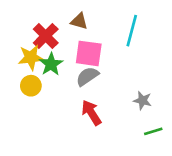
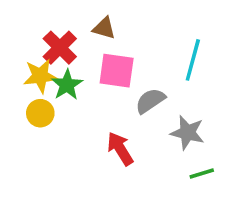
cyan line: (132, 31) -> (193, 60), moved
gray semicircle: (87, 76) -> (150, 101), moved
gray star: (142, 101) -> (187, 133), size x1.4

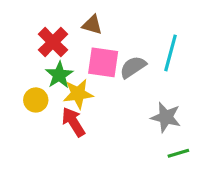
yellow star: (40, 76) -> (78, 94), moved
gray semicircle: (150, 101) -> (133, 67), moved
red arrow: (120, 149) -> (73, 122), moved

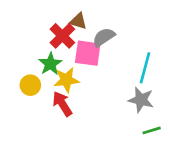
red cross: (53, 42) -> (62, 36), moved
cyan line: (171, 53) -> (145, 68), moved
gray semicircle: (133, 67) -> (104, 37), moved

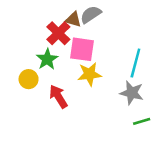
gray semicircle: (104, 37) -> (91, 15), moved
yellow star: (66, 80) -> (89, 74), moved

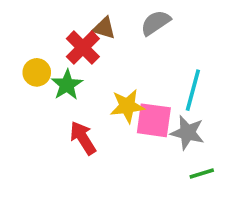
gray semicircle: (91, 15) -> (156, 23), moved
pink square: (82, 49) -> (154, 120), moved
yellow circle: (29, 79) -> (37, 72), moved

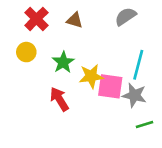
gray semicircle: (156, 23) -> (126, 16), moved
red cross: (83, 48) -> (36, 19), moved
green star: (67, 85) -> (63, 62), moved

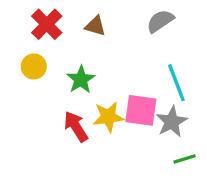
cyan line: (138, 65) -> (176, 83), turned -36
yellow star: (91, 76) -> (108, 117), moved
gray star: (134, 95) -> (172, 122), turned 30

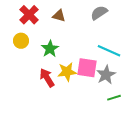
cyan line: (176, 83) -> (109, 51), turned -45

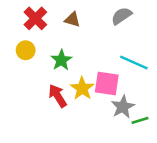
yellow star: (67, 72) -> (82, 88), turned -30
gray star: (106, 75) -> (123, 107), moved

